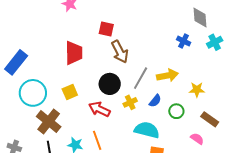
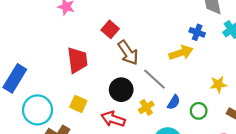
red square: (106, 29) -> (110, 29), turned 35
yellow arrow: (167, 75) -> (181, 53), moved
gray line: (141, 78) -> (155, 79), turned -70
yellow square: (70, 92) -> (78, 104), turned -35

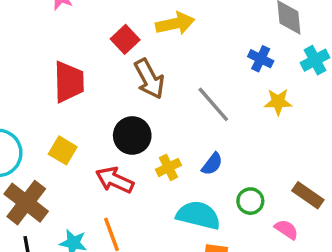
yellow arrow: (181, 53) -> (175, 23), moved
gray line: (155, 79) -> (213, 104), moved
yellow star: (218, 84) -> (278, 102), moved
green circle: (199, 111) -> (250, 201), moved

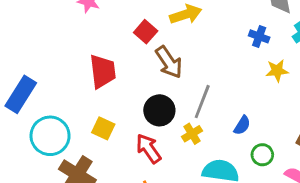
gray line: (213, 104) -> (202, 102), moved, turned 68
blue semicircle: (212, 164) -> (242, 125), moved
red arrow: (115, 180) -> (149, 149), turned 36

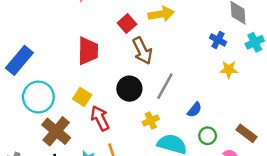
yellow cross: (192, 134) -> (151, 120), moved
red arrow: (149, 149) -> (100, 118), moved

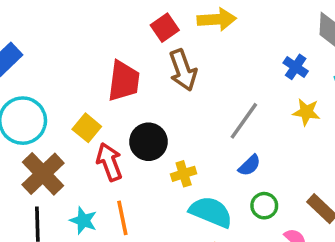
red trapezoid: (88, 51) -> (124, 81), moved
gray line: (165, 86) -> (244, 121), moved
black circle: (129, 89) -> (148, 142), moved

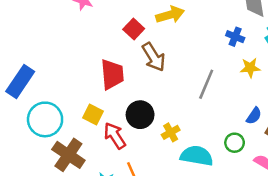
blue semicircle: (249, 165) -> (254, 116), moved

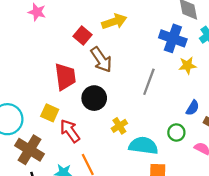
blue cross: (235, 37) -> (173, 38), size x1.6
black circle: (140, 115) -> (94, 98), moved

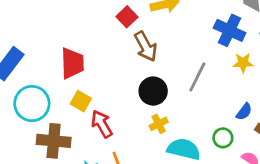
red trapezoid: (65, 77) -> (72, 63), moved
black circle: (94, 98) -> (153, 91), moved
brown cross: (29, 150) -> (54, 141), turned -32

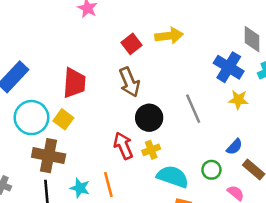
brown arrow: (146, 46) -> (129, 82), moved
gray line: (197, 77) -> (193, 109), turned -56
yellow square: (81, 101) -> (63, 119), moved
red arrow: (102, 124) -> (123, 146), moved

